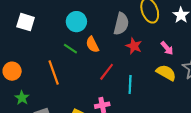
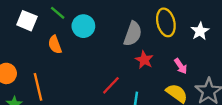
orange semicircle: (92, 45) -> (55, 45), moved
green line: (70, 49) -> (58, 13), moved
orange line: (54, 73) -> (38, 87), moved

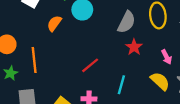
orange semicircle: (55, 45) -> (54, 23), turned 49
red line: (111, 85) -> (90, 65), moved

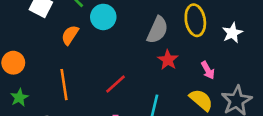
orange line: (34, 60) -> (64, 85), moved

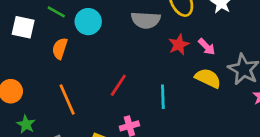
gray semicircle: (157, 30) -> (146, 20), turned 84
red star: (168, 60) -> (179, 45), moved, turned 30

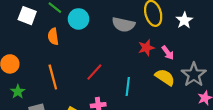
orange semicircle: (60, 48) -> (53, 36), turned -35

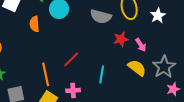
orange line: (53, 77) -> (46, 74), moved

